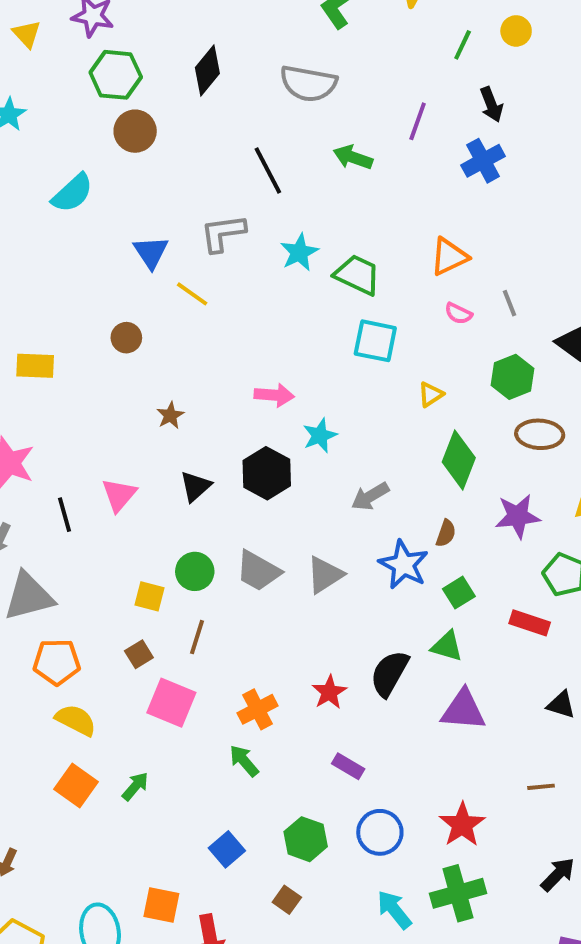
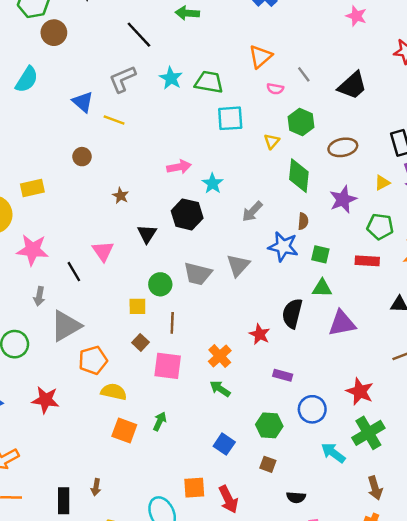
green hexagon: (512, 377) -> (301, 122), moved
green square: (459, 593) -> (320, 254), turned -30

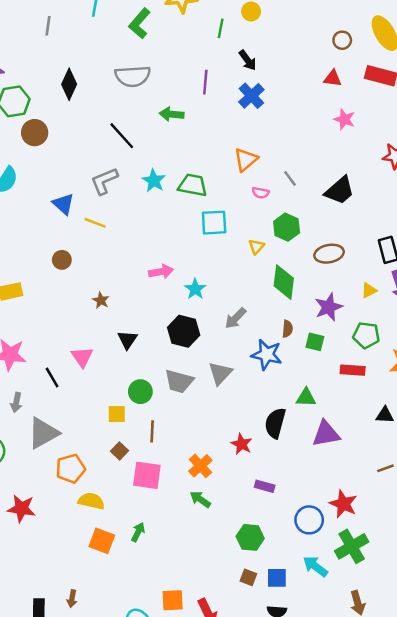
black hexagon: (187, 214) -> (184, 331), moved
green square: (320, 254) -> (315, 342), moved
blue circle: (312, 409) -> (309, 520), moved
blue square: (224, 444) -> (277, 578), moved, turned -35

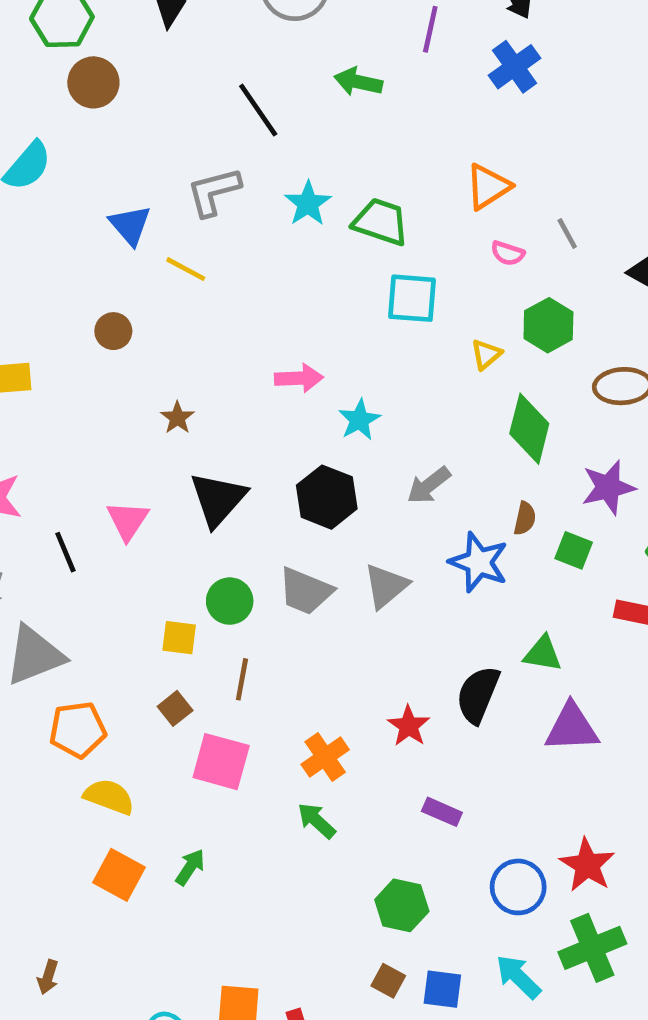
black triangle: (127, 340) -> (218, 499), size x1.5

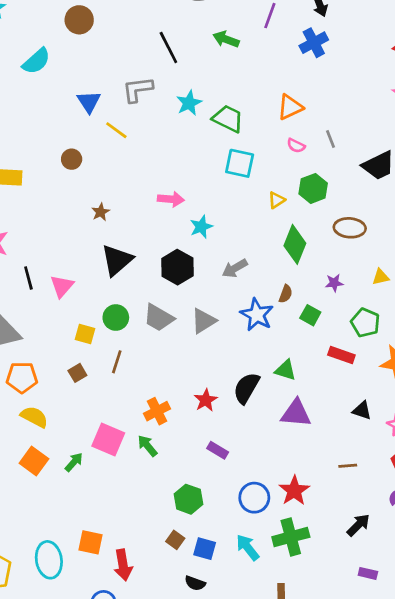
purple star: (608, 487) -> (334, 283), size x0.6
pink triangle: (128, 521) -> (62, 286), moved
pink square: (221, 762) -> (108, 439), moved

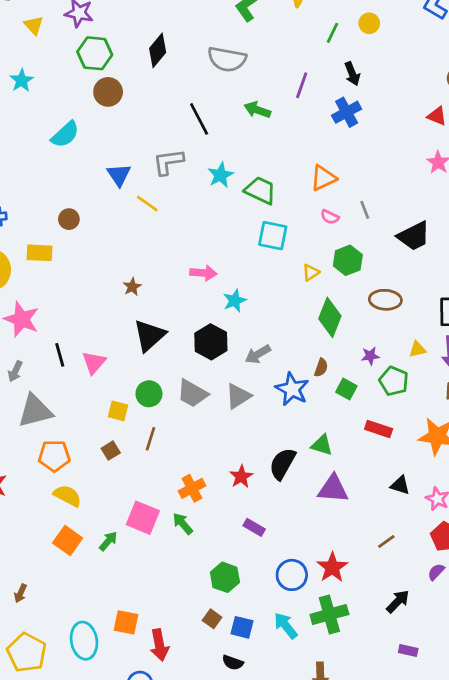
brown circle: (72, 159) -> (69, 219), moved
gray arrow: (235, 268) -> (258, 354), moved
green pentagon: (365, 323) -> (394, 381), moved
brown line: (348, 466) -> (386, 541), turned -30

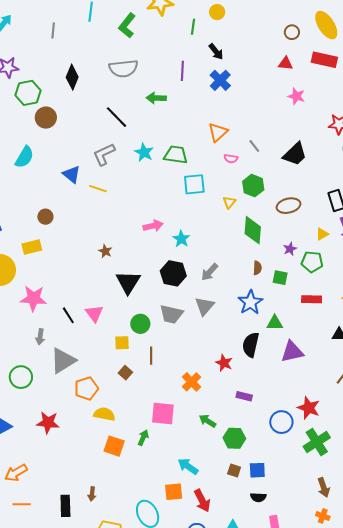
blue star: (292, 389) -> (250, 302), moved, turned 30
green arrow: (183, 524) -> (207, 421), moved
cyan arrow: (286, 626) -> (188, 466), moved

